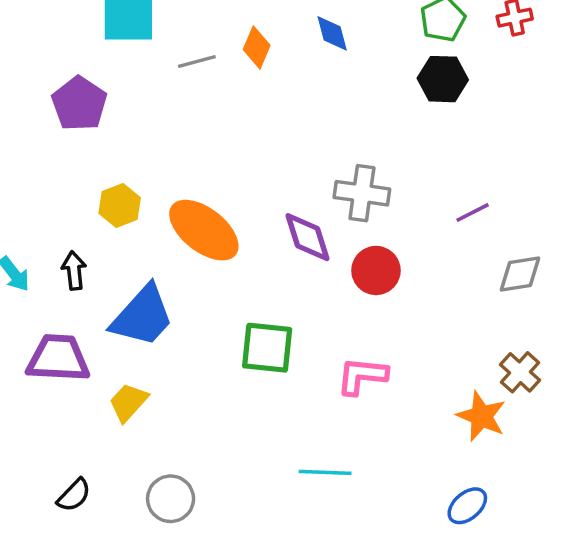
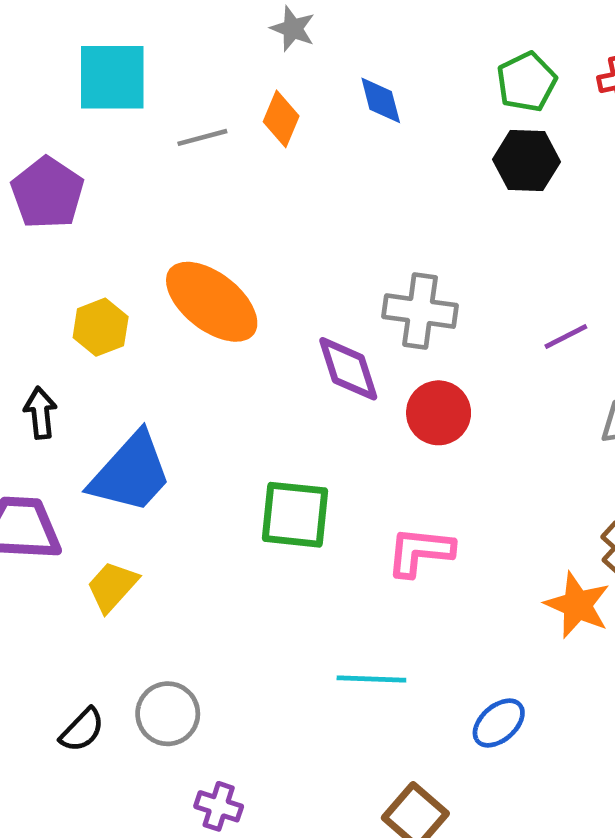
orange ellipse: (204, 230) -> (212, 302), moved
black semicircle: (74, 495) -> (82, 730), moved
blue ellipse: (467, 506) -> (499, 723), moved

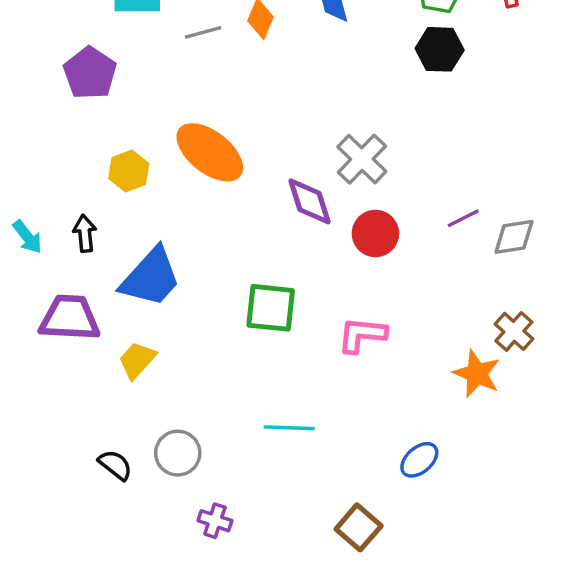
gray cross: (420, 311) -> (362, 159), turned 36
purple line: (566, 336) -> (463, 218), moved
cyan line: (371, 679) -> (289, 428), moved
black semicircle: (82, 730) -> (115, 465), turned -96

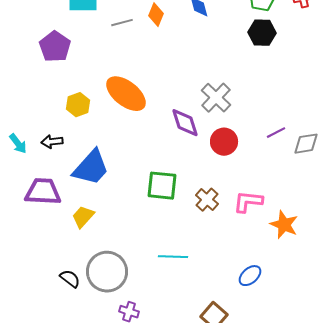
black arrow: (85, 233) -> (52, 142), turned -90
brown cross: (514, 331) -> (207, 200), moved
pink L-shape: (362, 335) -> (248, 202), moved
gray circle: (178, 453) -> (107, 272), size x1.5

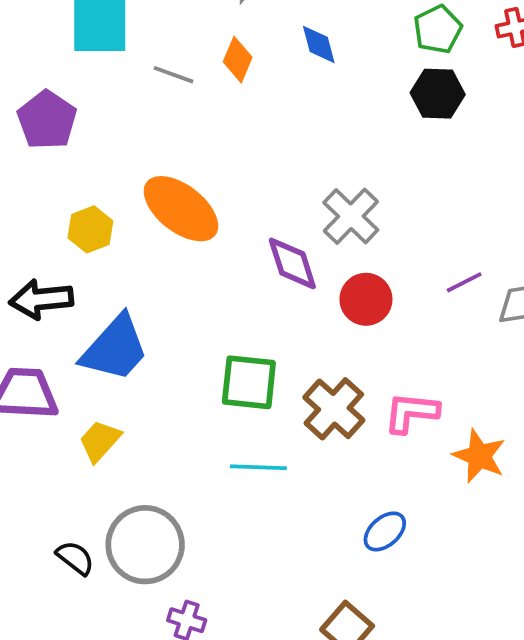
gray line: (122, 23) -> (173, 75), turned 35
black arrow: (52, 142) -> (41, 299), size x1.5
brown cross: (207, 200) -> (334, 409), size x1.4
cyan line: (173, 257) -> (258, 467), moved
blue ellipse: (250, 276) -> (385, 531), moved

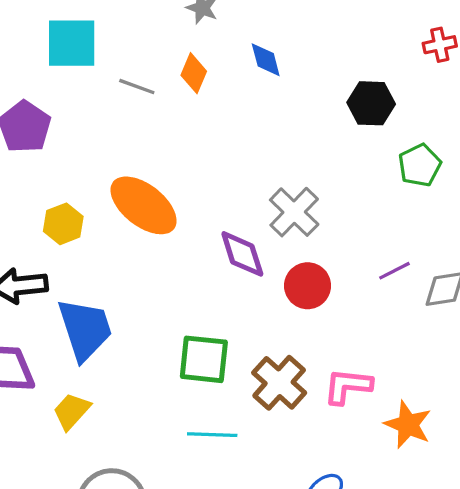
green pentagon: (438, 29) -> (420, 165), moved
blue trapezoid: (115, 348) -> (85, 329), turned -60

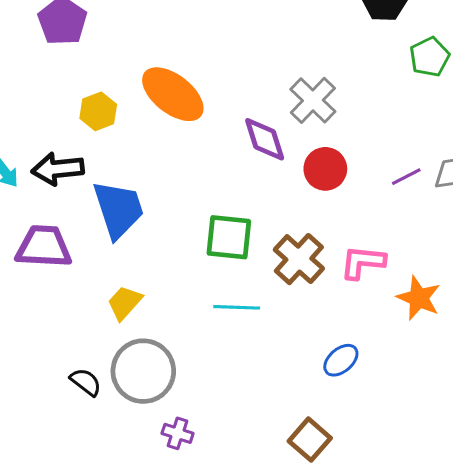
purple line: (395, 271) -> (406, 177), moved
yellow trapezoid: (72, 411) -> (125, 303), moved

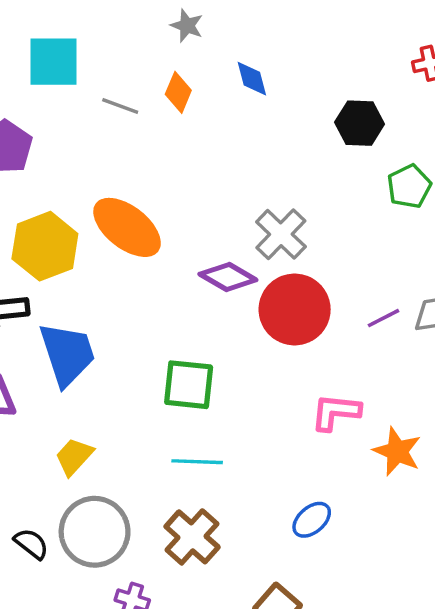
yellow hexagon: (98, 111) -> (45, 246), size x1.6
purple diamond: (265, 139) -> (228, 277), turned -42
red circle: (325, 169) -> (295, 309), size x1.5
brown cross: (299, 259) -> (192, 537), moved

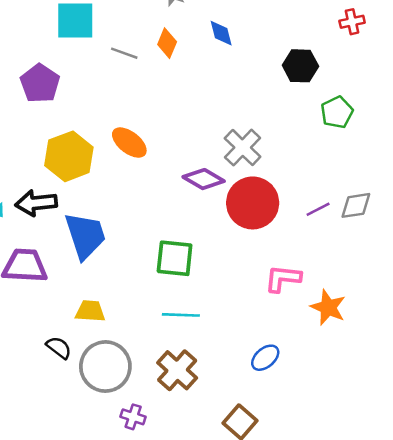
orange ellipse: (127, 227) -> (129, 143), size x0.7
yellow trapezoid: (74, 457) -> (90, 311), turned 52
black semicircle: (31, 544) -> (59, 348), moved

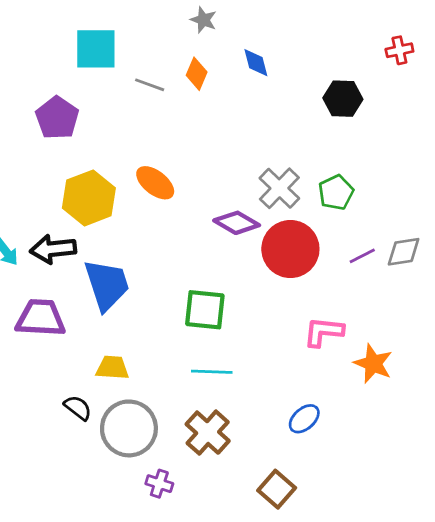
green pentagon: (337, 112) -> (336, 192), moved

